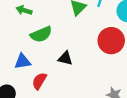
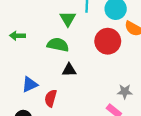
green semicircle: (41, 34) -> (58, 45), moved, turned -130

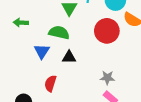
blue triangle: (30, 84) -> (42, 51), moved, turned -35
gray star: (125, 92) -> (107, 78), moved

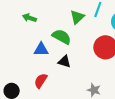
blue triangle: (42, 51) -> (41, 49), turned 42

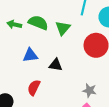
green triangle: (77, 17) -> (63, 28), moved
green semicircle: (62, 37) -> (38, 23), moved

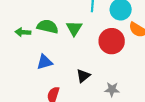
black triangle: (56, 65) -> (83, 76), moved, turned -40

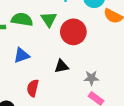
red circle: (112, 41) -> (73, 32), moved
black triangle: (83, 76) -> (61, 66), turned 32

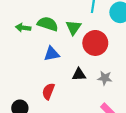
blue triangle: (21, 55) -> (52, 54), moved
gray star: (91, 78) -> (105, 78), moved

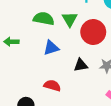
green arrow: (23, 28) -> (11, 42), moved
red semicircle: (48, 91) -> (52, 85), turned 91

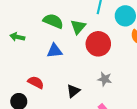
black triangle: (81, 65) -> (73, 91), moved, turned -40
red semicircle: (52, 85) -> (36, 82), moved

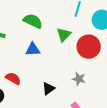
green triangle: (78, 27) -> (64, 35), moved
red circle: (98, 44) -> (89, 47), moved

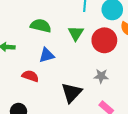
red semicircle: (13, 78) -> (30, 76), moved
black triangle: (48, 89) -> (72, 93), size x1.5

